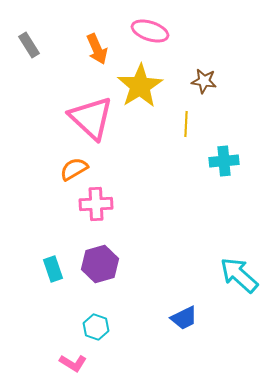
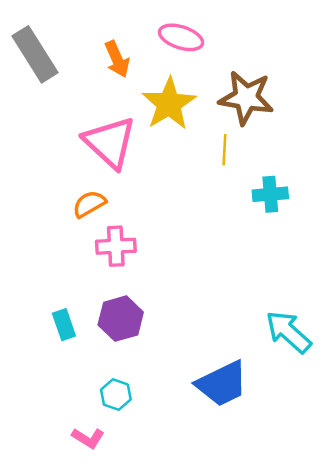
gray rectangle: (29, 45) -> (35, 54), size x1.8
brown star: (204, 81) -> (246, 98), size x1.8
blue trapezoid: (184, 318) -> (222, 384), size x1.6

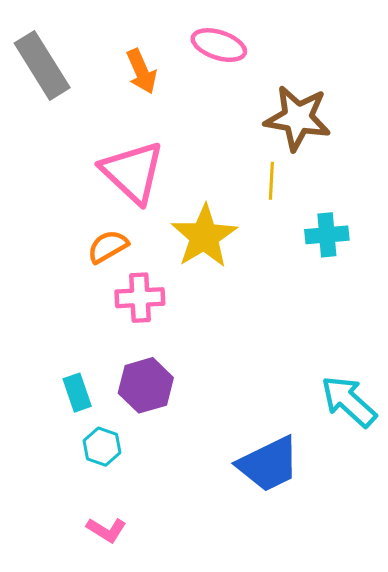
yellow star: (169, 104) -> (204, 236), moved
cyan hexagon: (116, 395) -> (102, 447), moved

